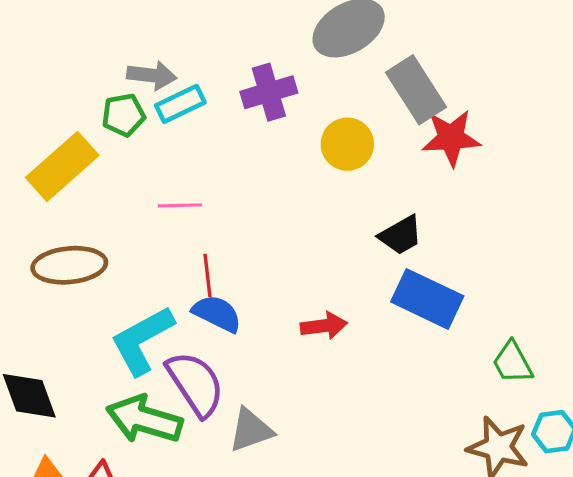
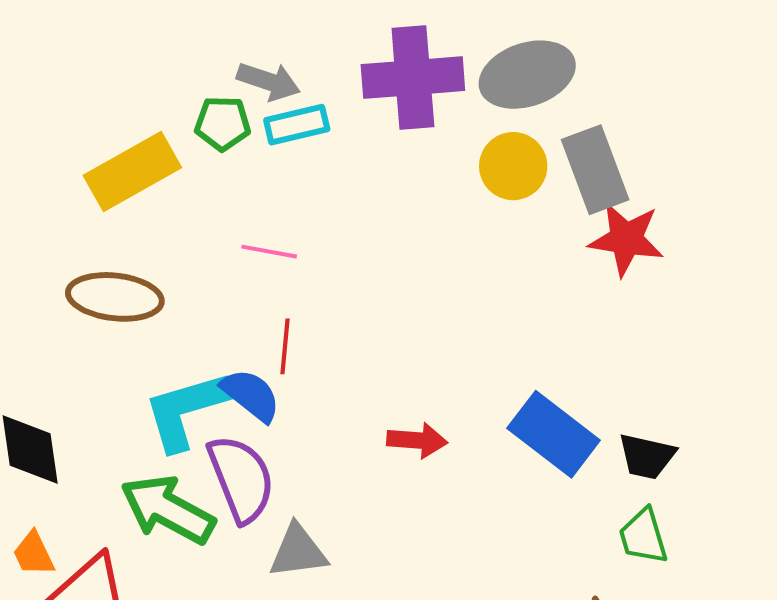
purple cross: (269, 92) -> (413, 78), moved, size x1.4
yellow circle: (347, 144) -> (513, 166), moved
black trapezoid: (401, 235) -> (647, 456), moved, turned 30
blue semicircle: (217, 314) -> (251, 395), moved

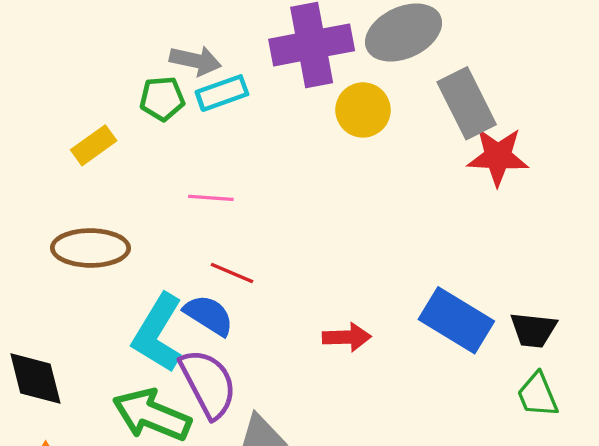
yellow circle: (513, 166) -> (363, 110), moved
yellow rectangle: (132, 172) -> (94, 145), size x0.6
red line: (285, 346) -> (232, 273), turned -66
cyan L-shape: (186, 410) -> (158, 333), turned -36

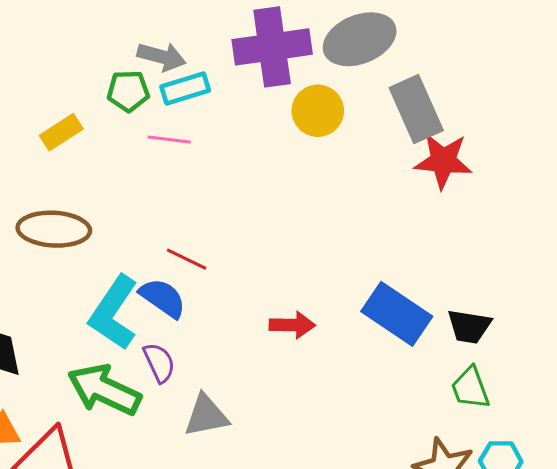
pink line: (211, 198) -> (169, 139), moved
purple semicircle: (208, 384) -> (159, 363), size x0.6

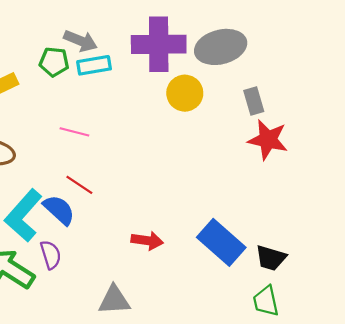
gray rectangle: (416, 109) -> (254, 101), size x0.6
pink line: (169, 139) -> (74, 132), moved
gray triangle: (206, 416) -> (114, 300), moved

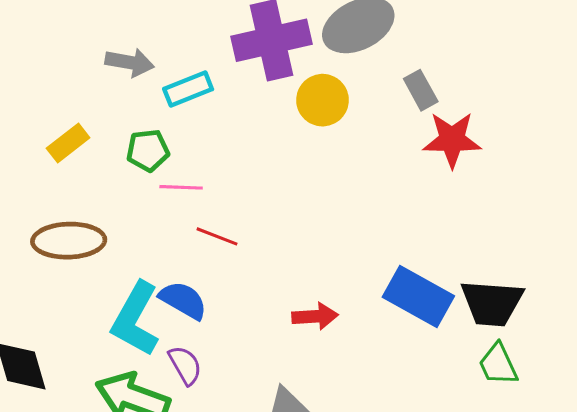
gray arrow: (80, 41) -> (130, 62), moved
green pentagon: (54, 62) -> (148, 150), moved
red line: (79, 185) -> (217, 236), moved
black trapezoid: (271, 258) -> (492, 303), size x1.4

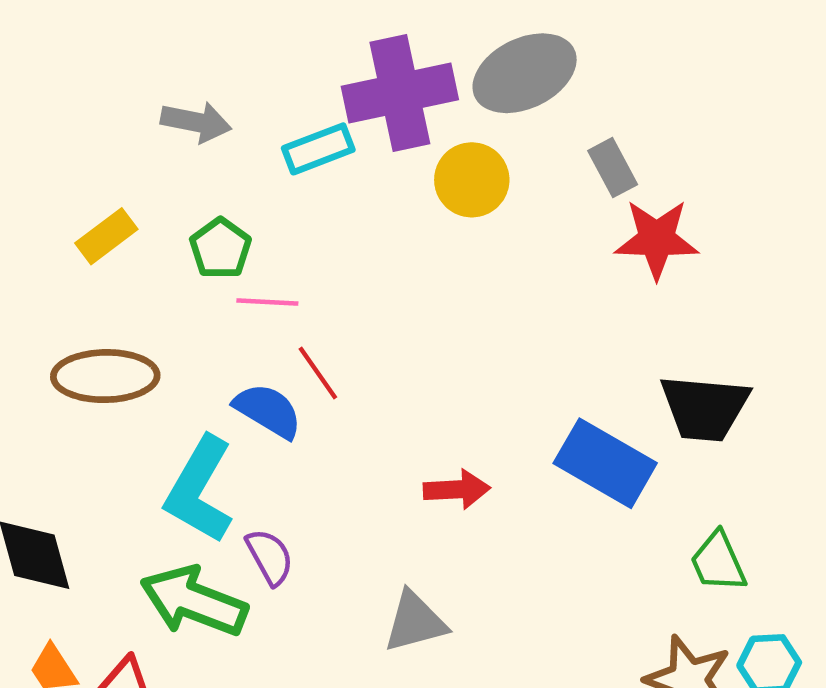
cyan rectangle: (188, 89) -> (318, 149), moved
green pentagon: (148, 150) -> (220, 248), turned -30
red line: (217, 236) -> (318, 373), turned 33
blue semicircle: (183, 300) -> (268, 411), moved
black trapezoid: (492, 303) -> (705, 408), moved

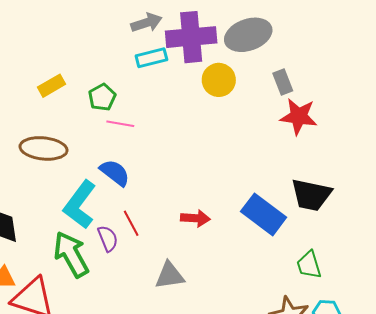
gray arrow: (196, 122) -> (147, 23), moved, turned -36
red line: (318, 373) -> (131, 223), moved
green arrow: (194, 601) -> (71, 254), turned 33

